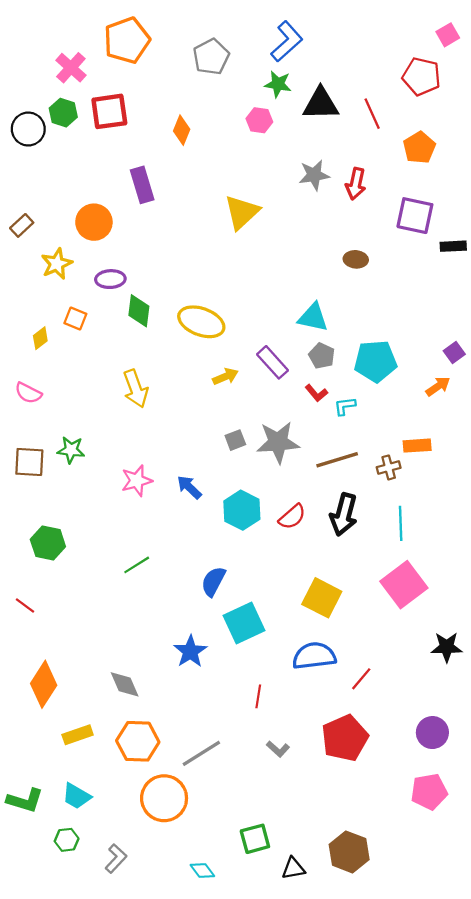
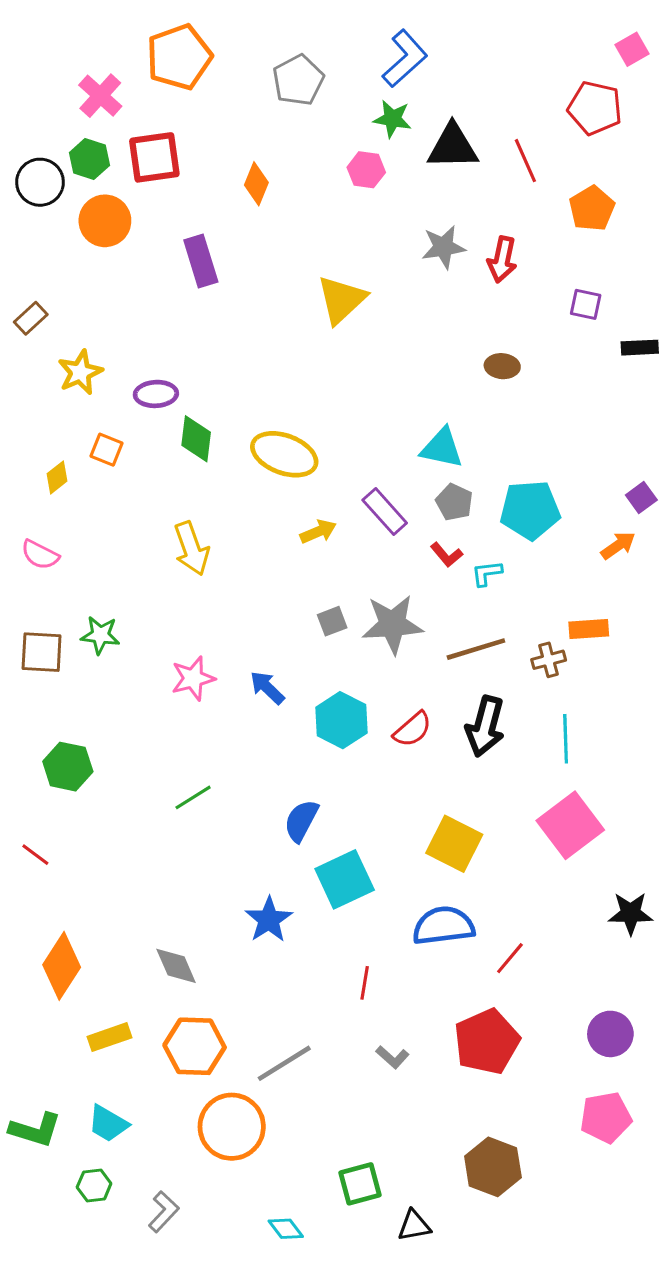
purple square: (415, 216) -> (586, 304), size x0.6
orange circle: (94, 222) -> (105, 221), moved
brown hexagon: (349, 852) -> (493, 1167), moved

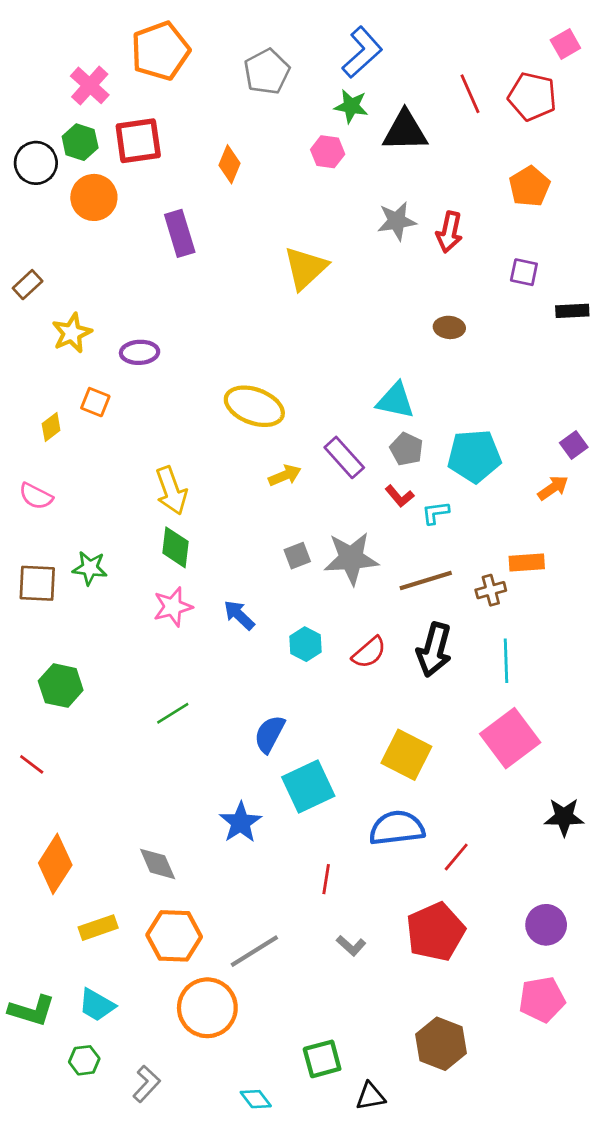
red line: (525, 161) -> (470, 94), moved
green diamond: (196, 439) -> (176, 547), moved
cyan hexagon: (341, 720) -> (305, 644), size x0.7

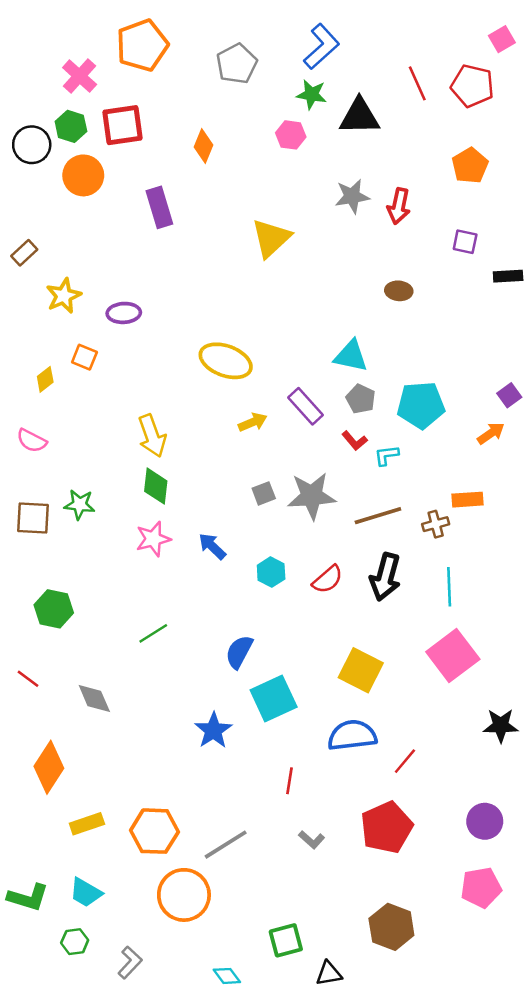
gray diamond: (158, 864) -> (94, 698), moved

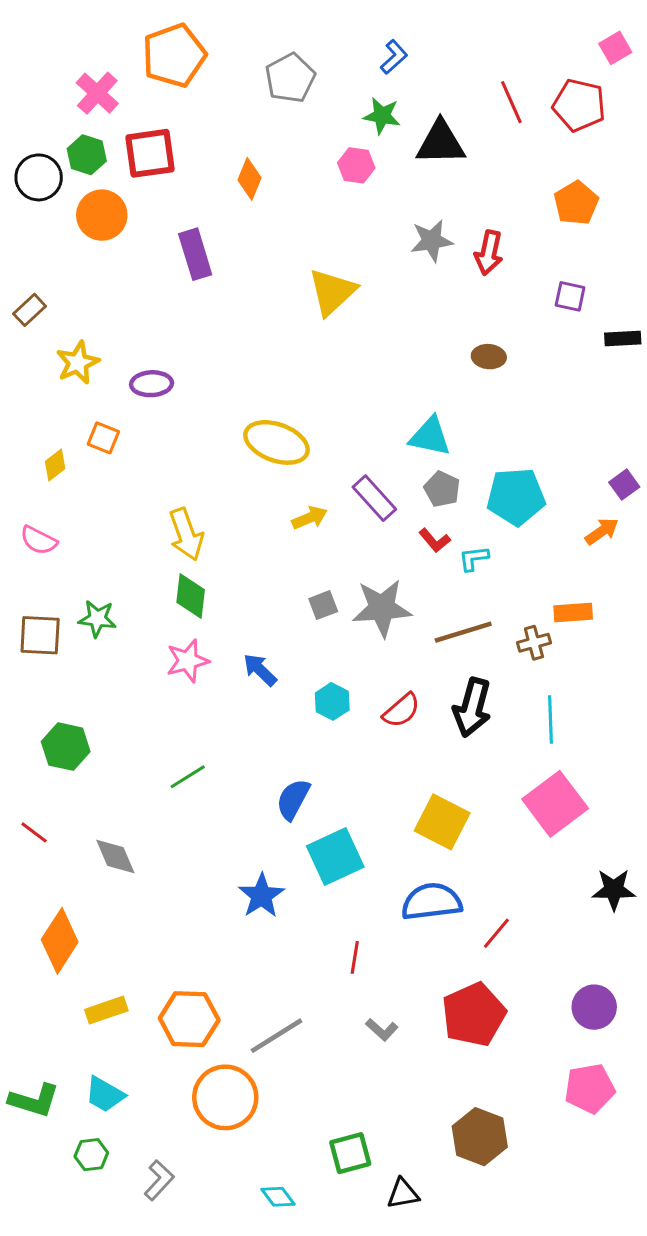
blue L-shape: (321, 47) -> (394, 57), size x0.6

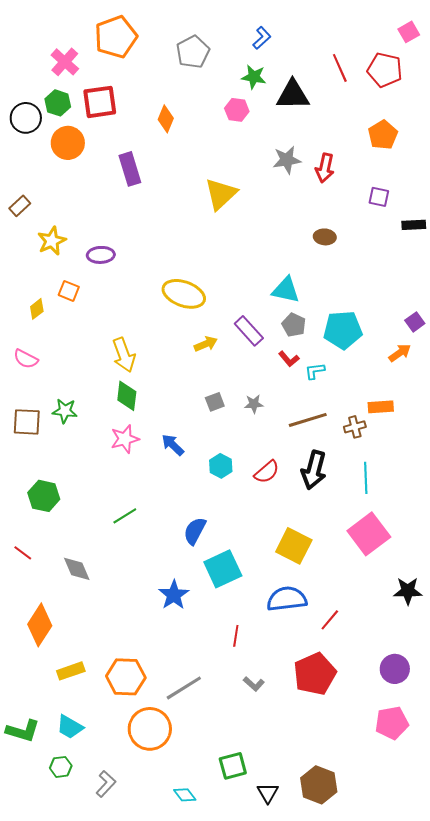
gray star: (382, 608) -> (254, 404), size x0.5
brown hexagon: (480, 1137) -> (319, 785), moved
black triangle: (403, 1194) -> (268, 793), turned -50

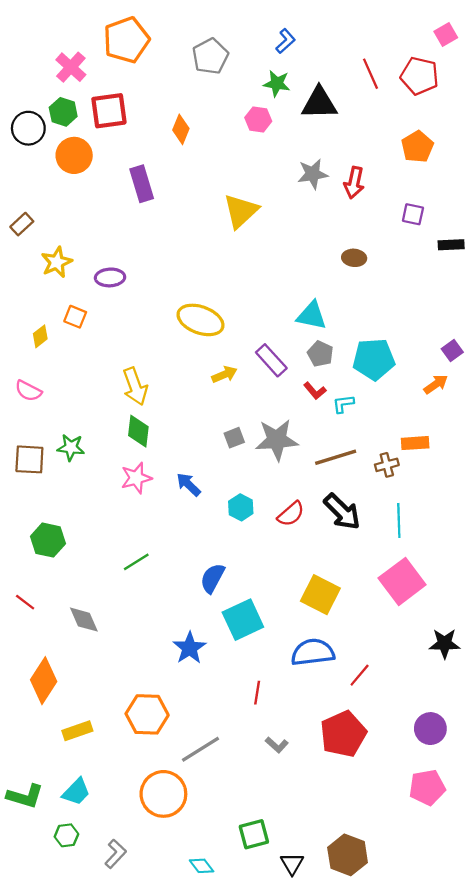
gray star: (254, 404) -> (277, 440), size x2.0
black arrow: (314, 470) -> (342, 512), turned -60
orange hexagon: (126, 677) -> (147, 714), moved
cyan trapezoid: (70, 727) -> (76, 792), turned -76

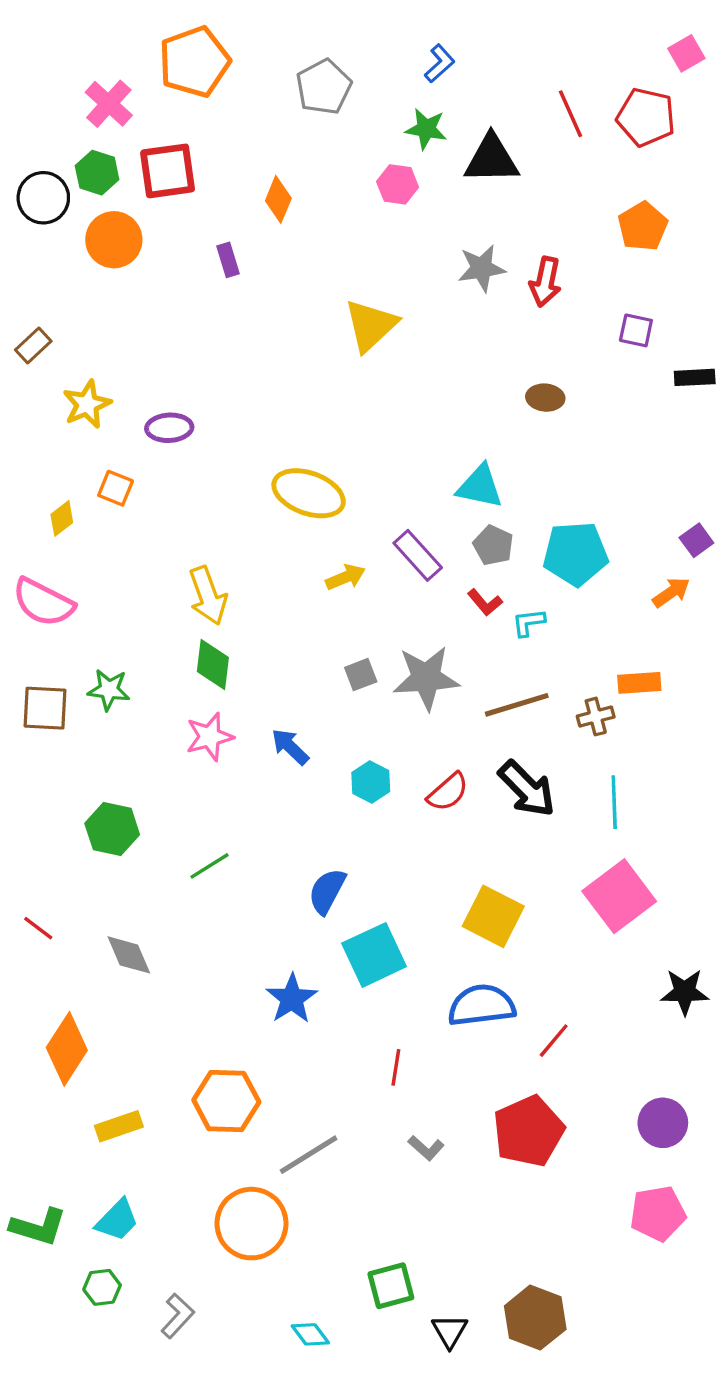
purple rectangle: (142, 184) -> (228, 260), moved, size x0.6
pink semicircle: (28, 391) -> (43, 602), size x1.5
green hexagon: (48, 540) -> (112, 829), moved

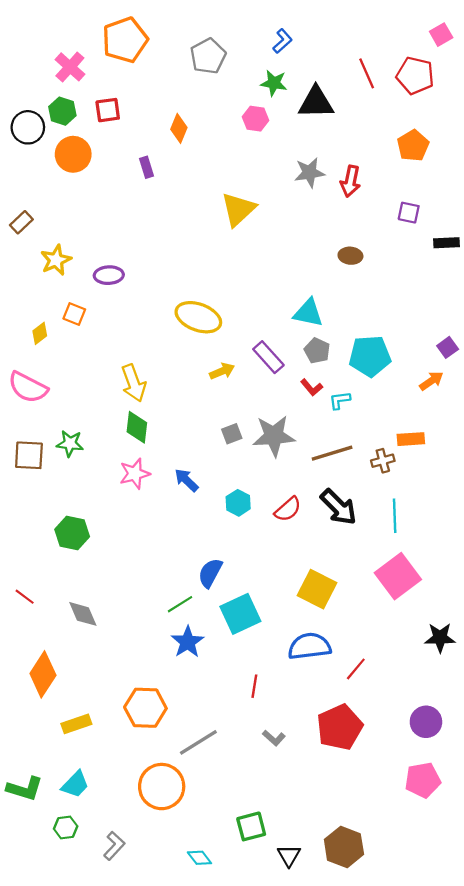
red square: (168, 171) -> (108, 110), size x0.7
green line: (210, 866) -> (180, 604), moved

